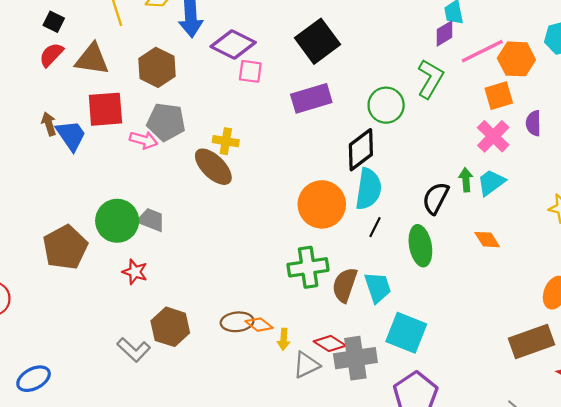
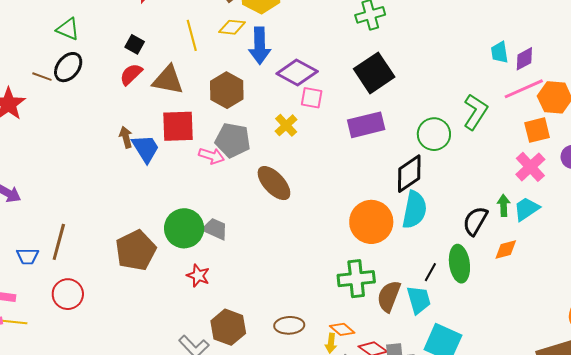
purple diamond: (444, 33) -> (524, 59), moved
yellow cross: (226, 141) -> (286, 125), moved, turned 35
black line: (375, 227) -> (430, 272), moved
orange diamond: (487, 240) -> (506, 250), moved, turned -75
orange diamond: (259, 325) -> (342, 329), moved

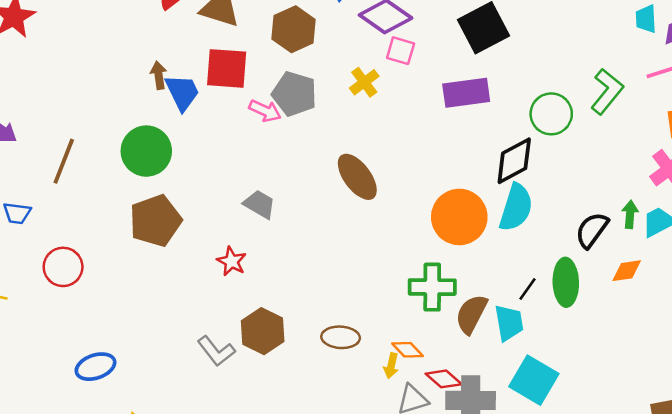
brown ellipse: (274, 183) -> (357, 177), moved
green circle: (184, 228) -> (146, 151), moved
brown line: (59, 242) -> (64, 161), moved

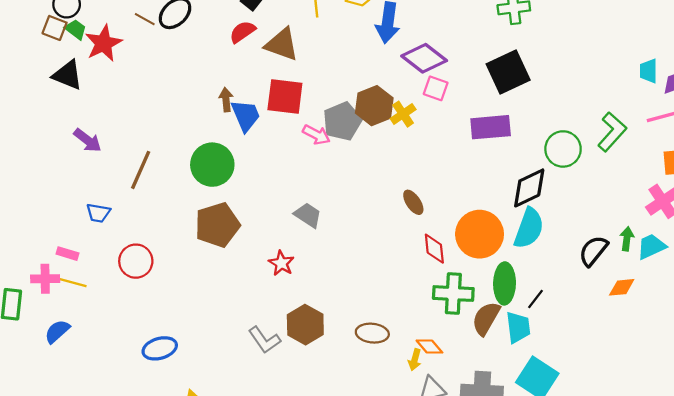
brown hexagon: (294, 29) -> (374, 106), moved
gray pentagon: (294, 94) -> (342, 121), turned 30
brown ellipse: (357, 177) -> (413, 202), moved, size x0.6
green ellipse: (566, 282) -> (505, 283), moved
red diamond: (444, 379) -> (434, 249), moved, turned 40

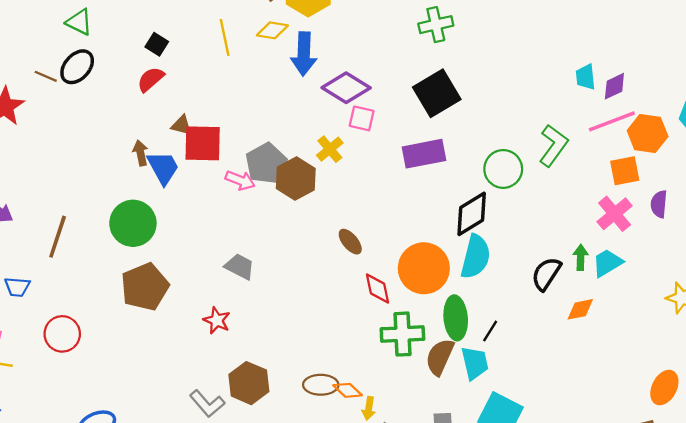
brown triangle: (282, 44) -> (182, 125), moved, size x0.6
brown hexagon: (374, 106) -> (296, 179), moved
orange diamond: (429, 347) -> (348, 390), moved

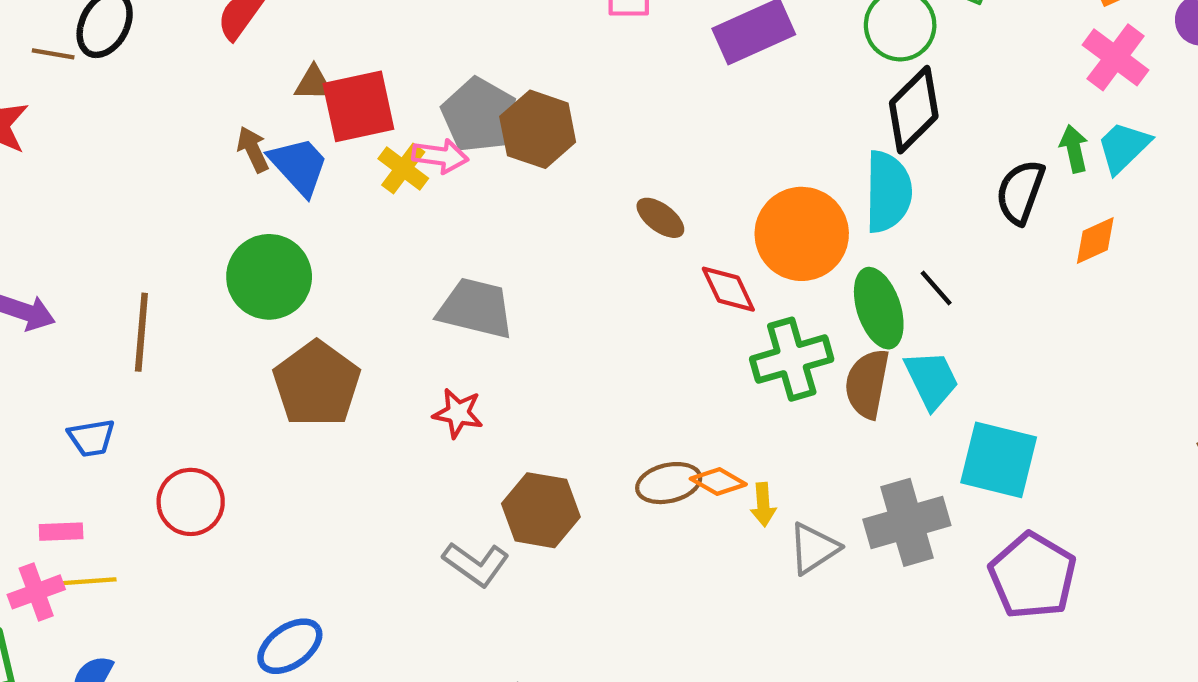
yellow cross: (330, 149) -> (403, 168), moved
black diamond: (472, 214) -> (914, 110), moved
gray trapezoid: (240, 267) -> (476, 308), size x1.4
black line: (490, 331) -> (936, 288), moved, turned -60

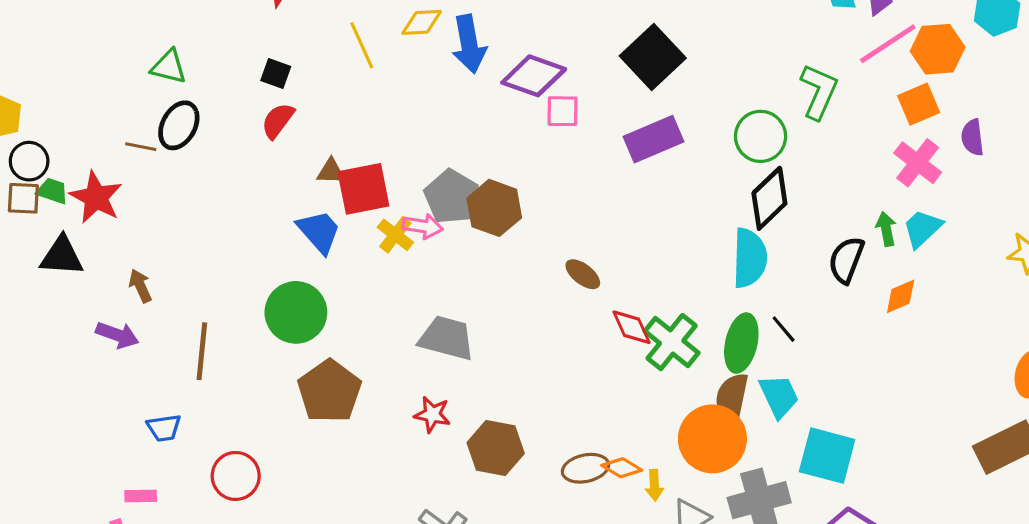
brown arrow: (253, 149) -> (140, 286), moved
orange circle: (802, 234) -> (712, 439), moved
green ellipse: (879, 308) -> (741, 343), turned 30
green cross: (792, 359) -> (672, 342), moved, turned -36
brown hexagon: (541, 510) -> (496, 448), moved

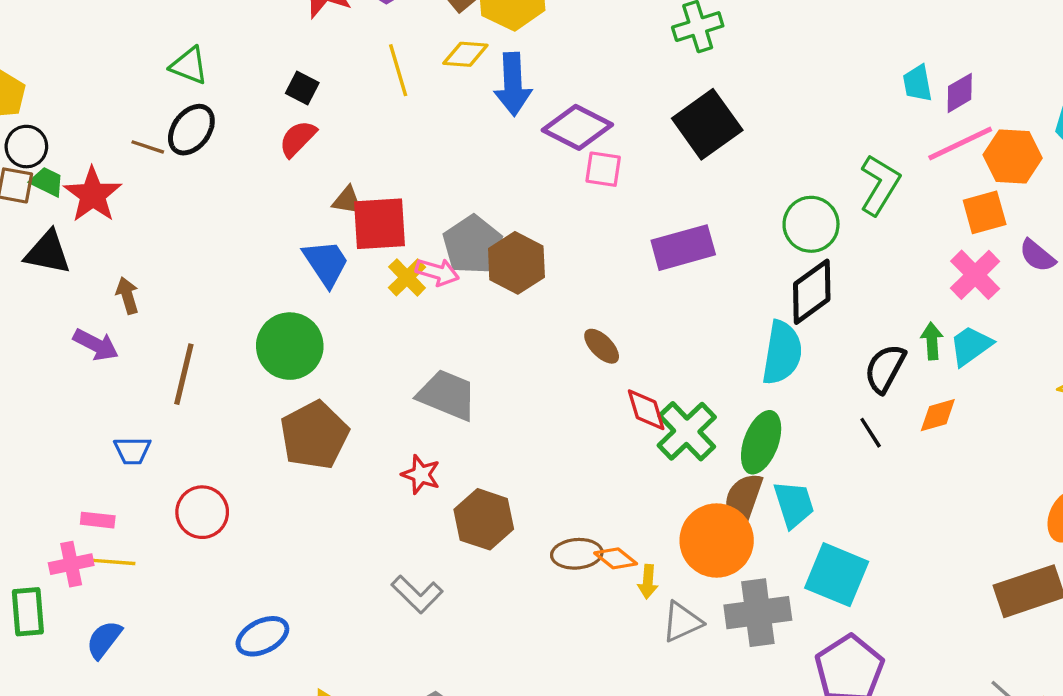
purple semicircle: (972, 137) -> (1037, 256), turned -51
purple rectangle: (653, 139) -> (683, 248), moved
black line: (784, 329) -> (871, 433), moved

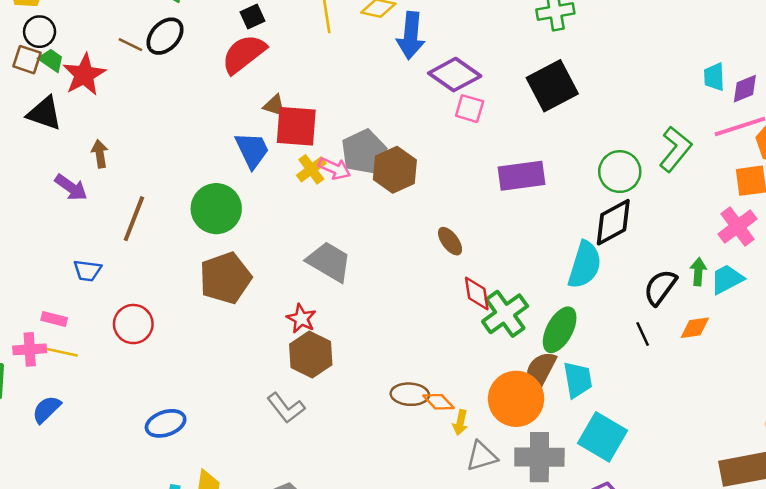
black square: (302, 88) -> (252, 16), turned 30
red semicircle: (298, 139) -> (244, 54), size x1.5
brown hexagon: (484, 519) -> (311, 354), moved

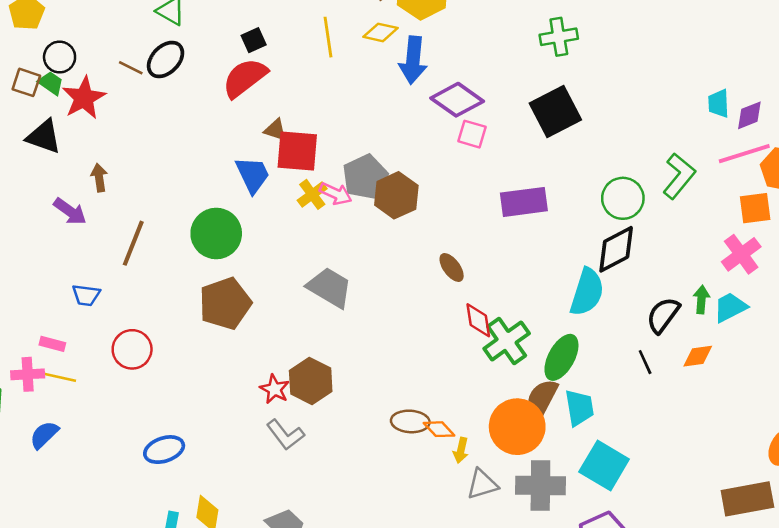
black circle: (40, 32) -> (60, 57), moved
red star: (301, 319) -> (275, 389), moved

